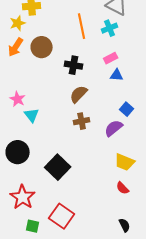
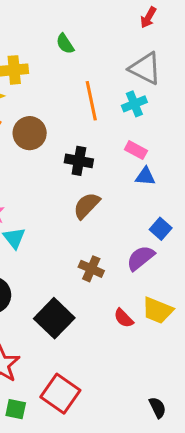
pink rectangle: (111, 58) -> (136, 150), turned 56
brown cross: (82, 121) -> (91, 269), moved, turned 35
red semicircle: (123, 188) -> (124, 318), moved

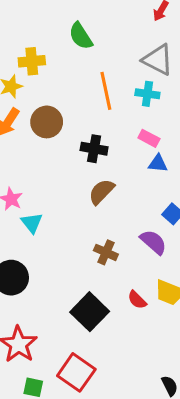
green semicircle: (65, 44) -> (81, 36), size x1.4
cyan cross: (134, 104) -> (147, 94), turned 30
purple semicircle: (141, 258) -> (153, 242), turned 80
black square: (54, 318) -> (90, 312), moved

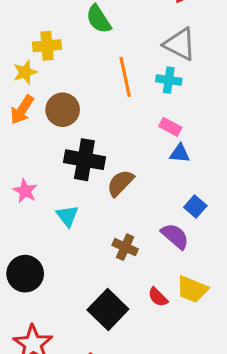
black cross: (94, 149) -> (84, 160), moved, size x1.4
cyan triangle: (32, 223) -> (67, 216), moved

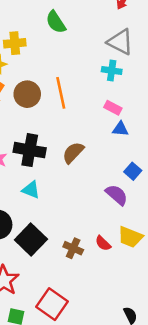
orange line: (125, 77) -> (61, 93), moved
black cross: (84, 160) -> (30, 150), moved
cyan triangle: (67, 216) -> (31, 190), moved, turned -30
brown cross: (125, 247) -> (73, 248), moved
black square: (108, 310) -> (31, 240), moved

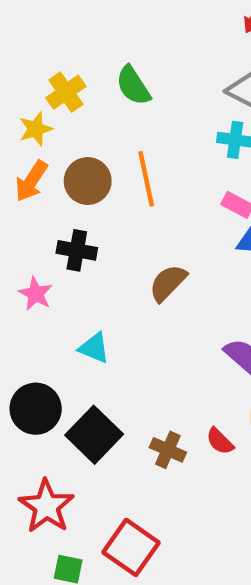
green semicircle: (56, 22) -> (133, 86), moved
yellow cross: (15, 43) -> (66, 92), turned -30
black cross: (30, 150) -> (77, 250), moved, size x0.7

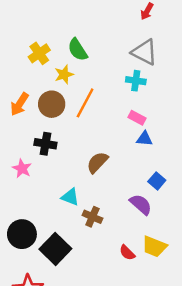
yellow star: (36, 129) -> (64, 74), moved
orange line: (146, 179) -> (85, 103), turned 40
cyan triangle: (94, 348) -> (70, 197), moved
brown cross: (168, 450) -> (92, 217), moved

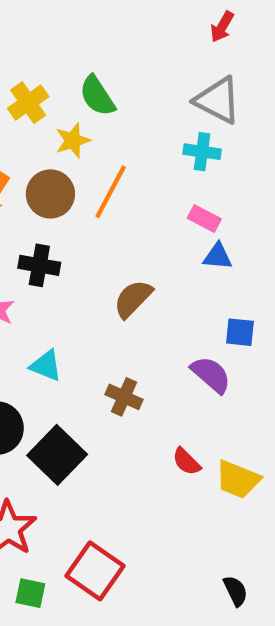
blue square: (157, 181) -> (240, 332), turned -35
cyan triangle: (70, 197) -> (46, 366), moved
yellow trapezoid: (154, 246) -> (238, 479), moved

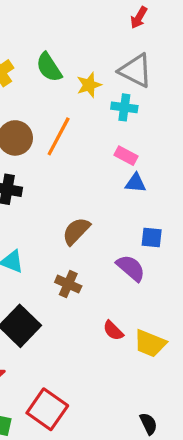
yellow star: (73, 140) -> (89, 85), moved
brown semicircle: (133, 299) -> (76, 231), moved

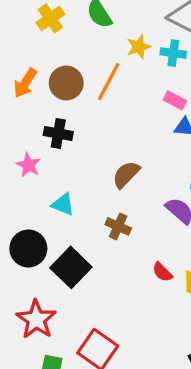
yellow star: (89, 85) -> (139, 47), moved

